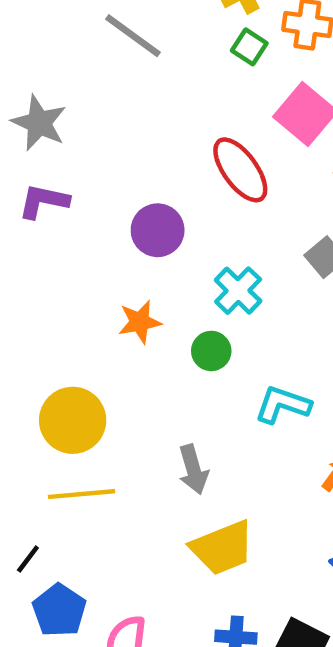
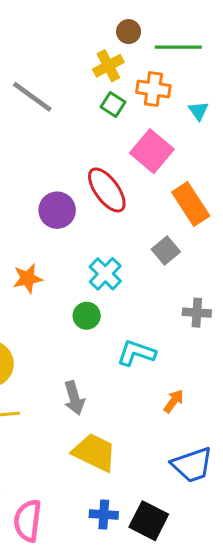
purple circle: (158, 230) -> (57, 210), moved
orange star: (140, 322) -> (28, 278), moved
yellow trapezoid: (222, 548) -> (94, 452), turned -132

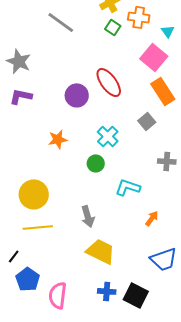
pink square: (152, 151) -> (154, 57), moved

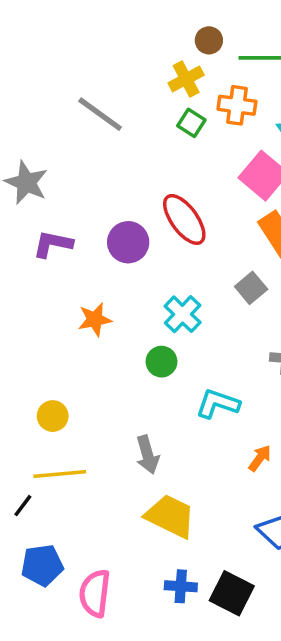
purple L-shape: (21, 96) -> (53, 244), moved
yellow circle: (34, 194) -> (53, 416), size x0.6
black line: (14, 256) -> (23, 506), moved
blue pentagon: (28, 279) -> (42, 565), turned 30

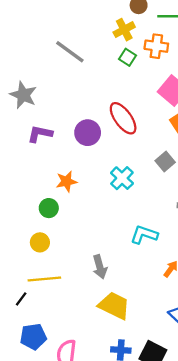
green circle: (161, 362) -> (49, 208), moved

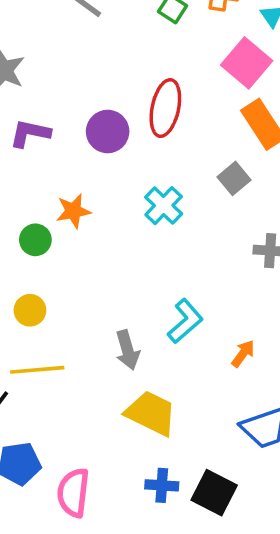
red ellipse: (123, 118) -> (165, 108), turned 48
green circle: (49, 208) -> (35, 240), moved
cyan L-shape: (144, 235) -> (185, 321), moved, turned 120

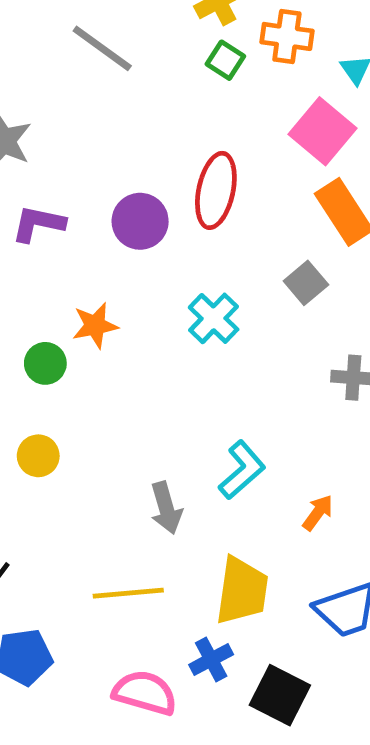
yellow line: (37, 370) -> (128, 593), moved
yellow trapezoid: (151, 413) -> (242, 591), moved, turned 72
blue cross: (162, 485) -> (211, 660), moved, turned -32
pink semicircle: (73, 493) -> (145, 693), moved, turned 99

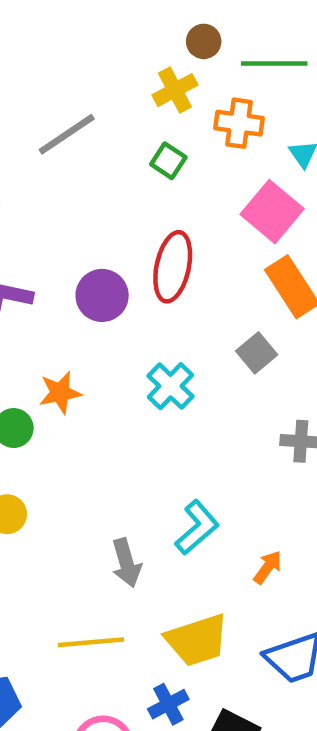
gray line: (102, 48) -> (67, 134), turned -70
green square: (225, 60) -> (168, 161), moved
yellow trapezoid: (242, 591) -> (197, 640), turned 64

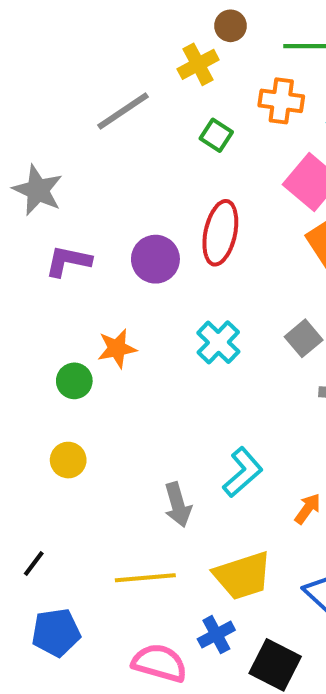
brown circle: (204, 41) -> (231, 26), moved
yellow cross: (175, 90) -> (198, 64), moved
gray square: (257, 353) -> (304, 338), moved

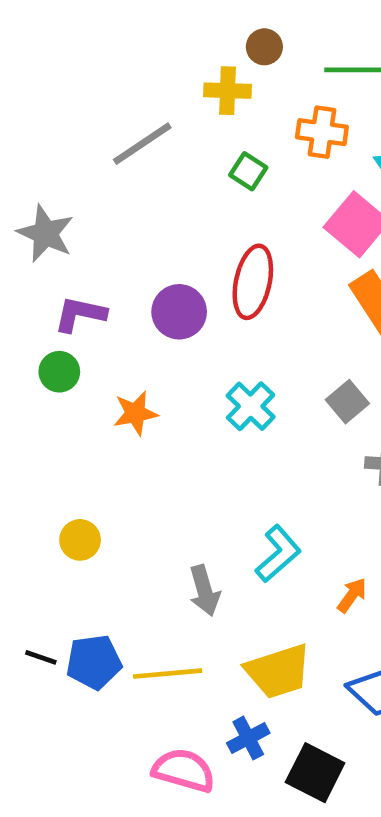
yellow cross: (198, 64) -> (228, 91), turned 30
green circle: (74, 381) -> (59, 372), moved
black line: (34, 564) -> (41, 657), turned 72
blue pentagon: (56, 632) -> (94, 662), moved

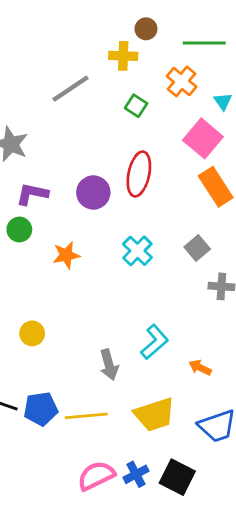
orange cross: (322, 132) -> (182, 81), turned 32
orange arrow: (352, 595) -> (200, 368), turned -100
blue cross: (248, 738) -> (136, 474), moved
pink semicircle: (184, 770) -> (96, 476), turned -42

